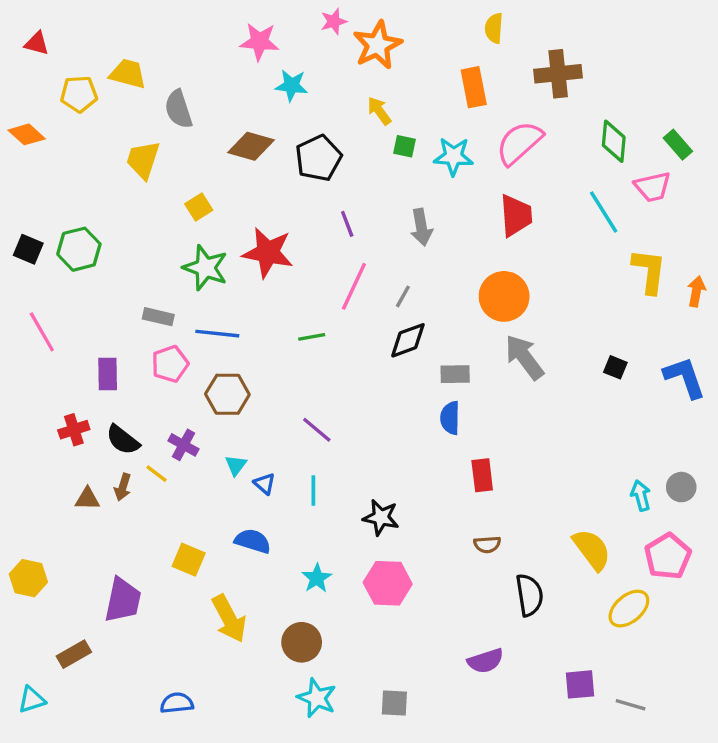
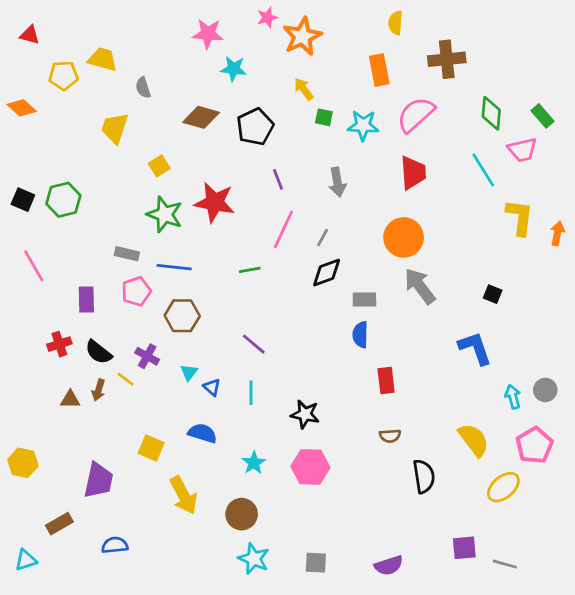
gray semicircle: (178, 109) -> (143, 88), size x0.7
blue L-shape: (685, 377) -> (475, 348), moved
purple semicircle: (486, 661) -> (389, 565), moved
blue semicircle: (177, 703) -> (115, 545), moved

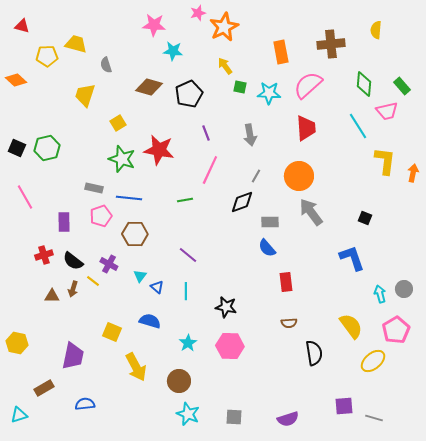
yellow semicircle: (395, 23) -> (376, 30), moved
gray line: (323, 237) -> (256, 176), moved
blue semicircle: (360, 335) -> (267, 248), turned -42

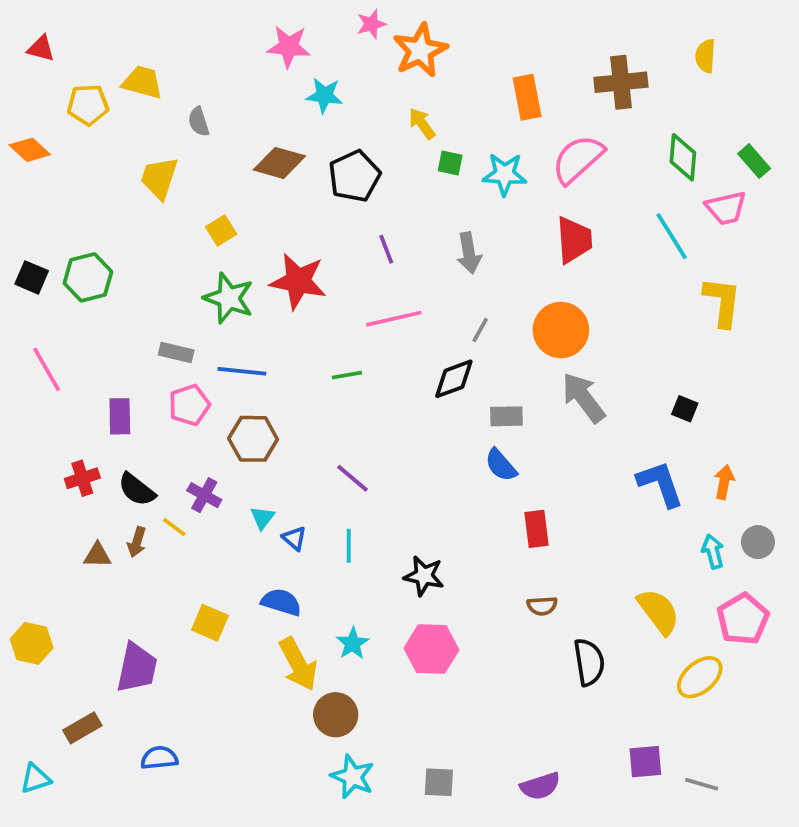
pink line: (210, 170) -> (394, 319), turned 52
orange arrow: (413, 173) -> (724, 482), moved
yellow arrow: (136, 367) -> (298, 664), moved

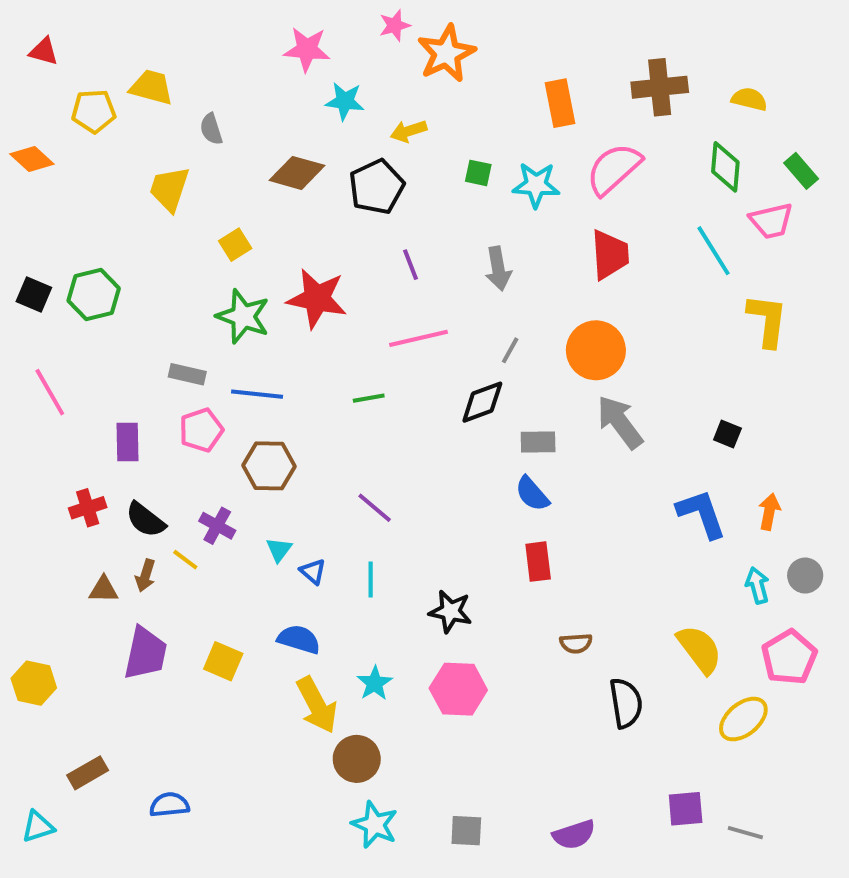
yellow semicircle: (705, 56) -> (749, 99), moved, turned 100
yellow arrow: (422, 124) -> (409, 131), moved, turned -72
red rectangle: (536, 529) -> (538, 562), moved
purple trapezoid: (137, 668) -> (145, 653), moved

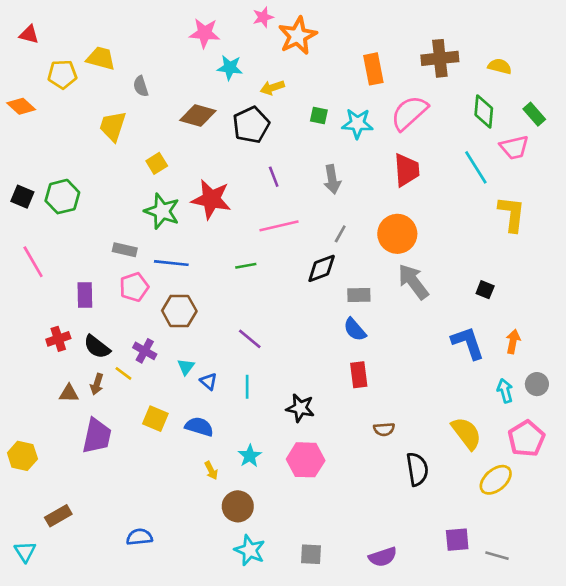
yellow square: (223, 661) -> (155, 419), moved
yellow arrow: (317, 705) -> (211, 470), size x0.5
blue semicircle: (169, 805) -> (139, 537), moved
cyan triangle: (38, 827) -> (25, 552), turned -45

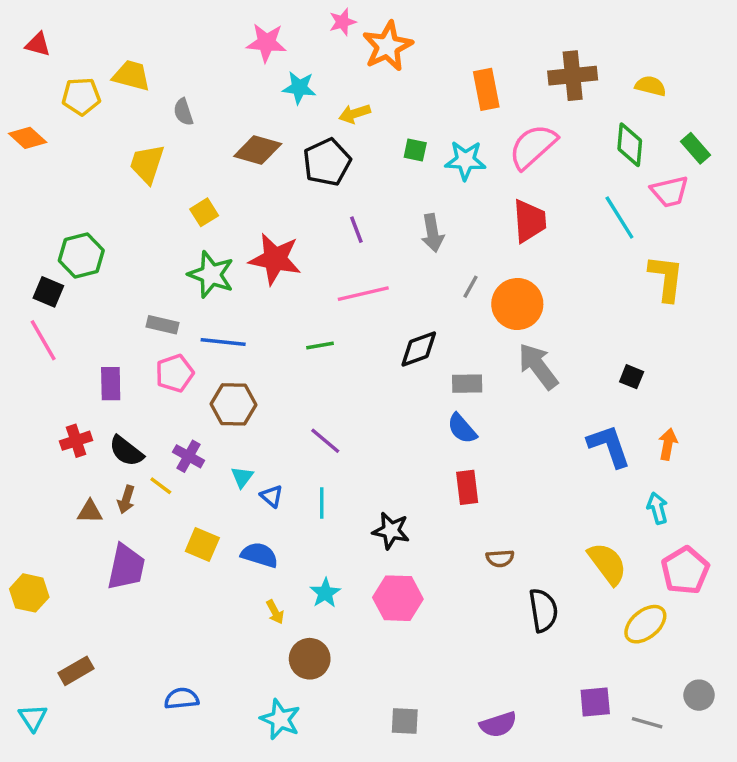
black square: (22, 197) -> (48, 292), moved
gray line: (340, 234) -> (471, 287), moved
gray circle: (537, 384) -> (699, 695), moved
cyan star: (250, 550) -> (280, 719), moved

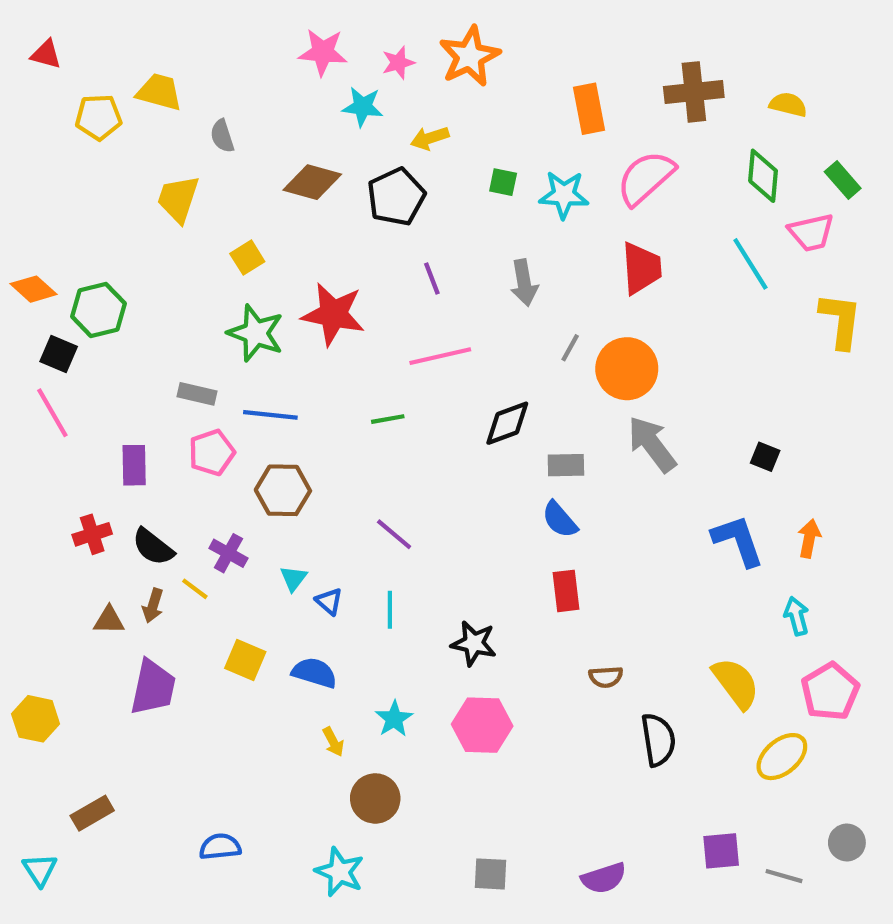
pink star: (343, 22) -> (398, 63), moved
orange diamond: (28, 138) -> (33, 289), moved
yellow L-shape: (666, 278) -> (841, 320), moved

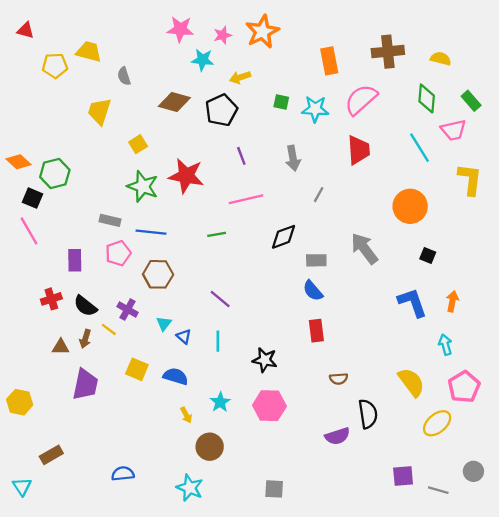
orange circle: (627, 369) -> (410, 206), moved
purple semicircle: (604, 878) -> (337, 436), moved

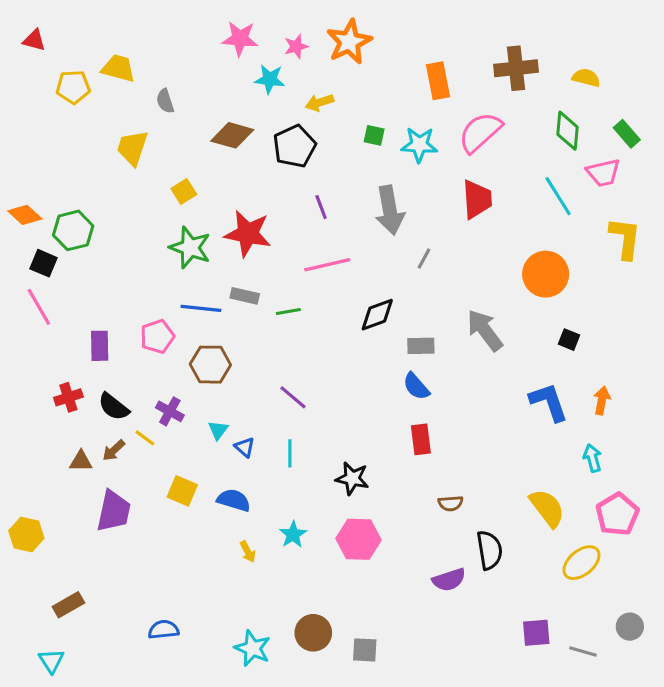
gray arrow: (293, 158) -> (390, 210), size x1.4
gray rectangle: (110, 220) -> (245, 296), moved
brown arrow: (85, 339) -> (114, 450), turned 30
brown circle: (210, 447) -> (313, 633), moved
cyan triangle: (22, 487) -> (51, 661), moved

